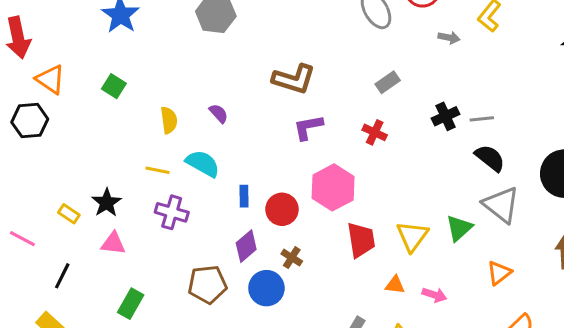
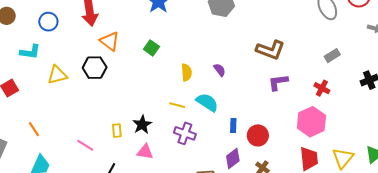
pink hexagon: (333, 187) -> (311, 122), moved
yellow rectangle: (69, 214) -> (117, 131), turned 48

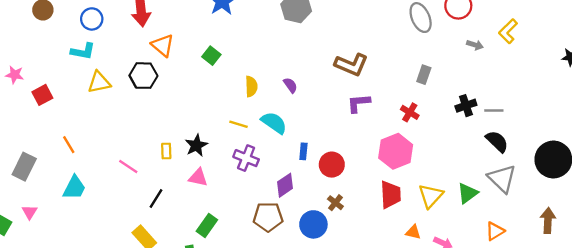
cyan L-shape: (30, 52) -> (83, 51), moved
gray rectangle: (332, 56) -> (424, 75), turned -42
purple diamond: (233, 158) -> (285, 185), moved

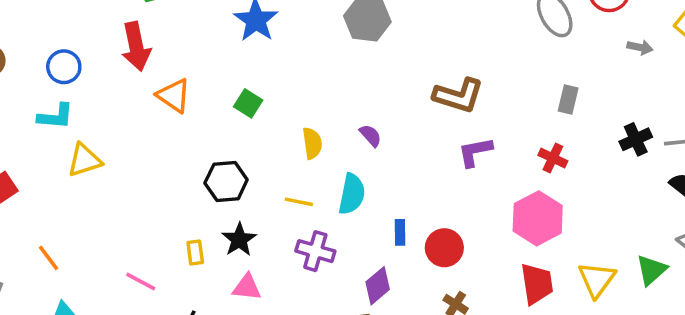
black hexagon: (143, 76) -> (226, 181), moved
cyan semicircle: (274, 123) -> (352, 194), turned 72

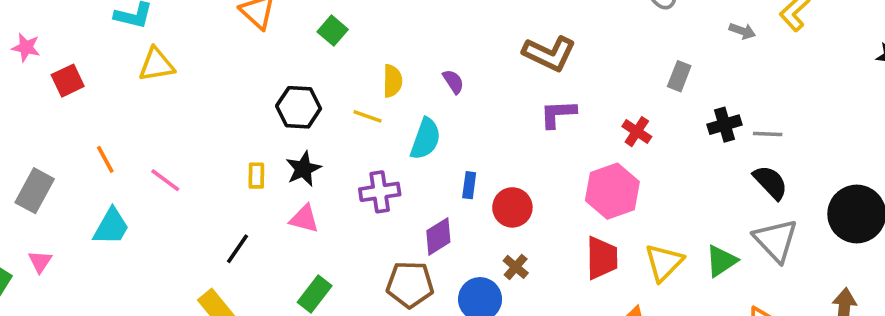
gray rectangle: (568, 100) -> (679, 76), moved
yellow line: (299, 202) -> (368, 116), moved
purple cross: (315, 251) -> (380, 192), turned -33
pink line: (141, 281) -> (165, 180), moved

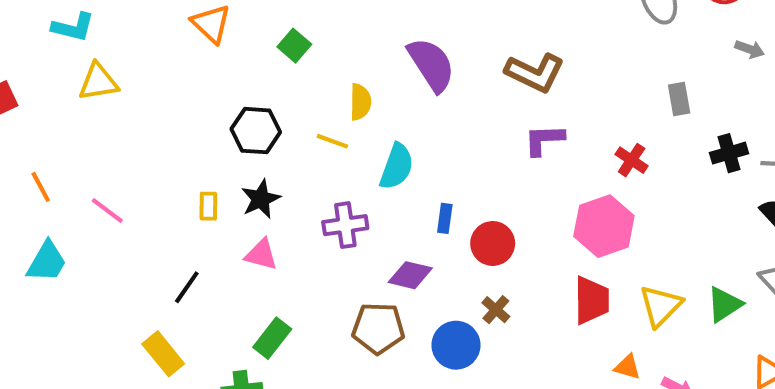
gray rectangle: (679, 76) -> (679, 99), turned -32
purple semicircle: (453, 82) -> (431, 65), moved, size x2.0
purple diamond: (438, 236) -> (410, 275), turned 45

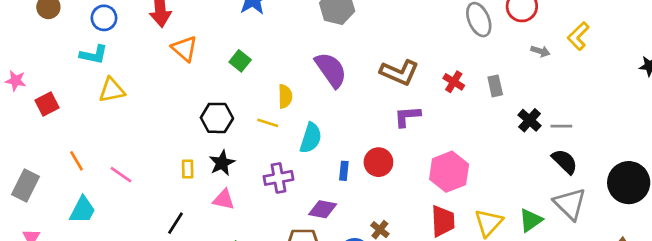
black cross: (729, 153) -> (530, 120), turned -30
red cross: (632, 160) -> (454, 82), moved
red circle: (493, 243) -> (378, 162), moved

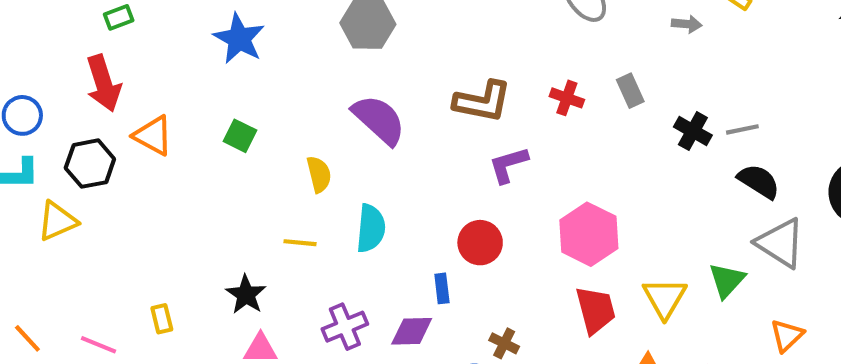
black hexagon: (217, 118) -> (90, 164), moved
yellow line: (268, 123) -> (300, 243), moved
yellow rectangle: (188, 169) -> (162, 319), moved
blue rectangle: (344, 171) -> (442, 288), moved
purple cross: (278, 178) -> (345, 327), moved

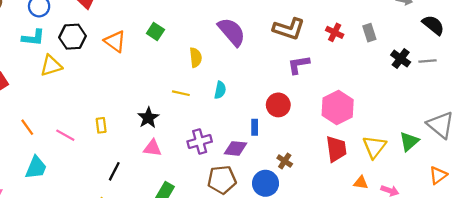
orange triangle: (153, 136) -> (115, 41), moved
black semicircle: (759, 181) -> (433, 25), moved
cyan semicircle: (371, 228) -> (220, 90), size x0.7

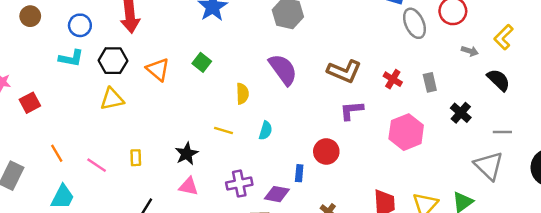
gray line: (427, 61) -> (502, 132), moved
yellow triangle: (51, 66) -> (112, 99), moved
pink hexagon: (338, 107) -> (406, 132), moved
gray triangle: (441, 125) -> (489, 166), moved

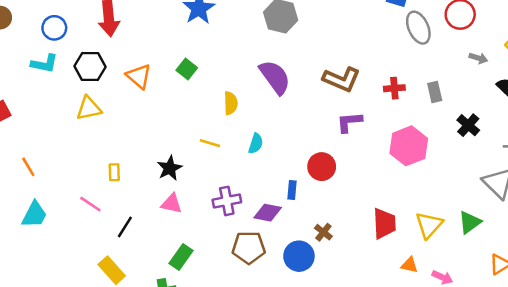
red cross: (393, 79) -> (394, 88), turned -36
pink line: (97, 165) -> (90, 204), moved

